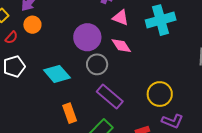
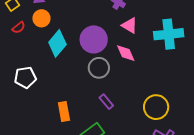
white pentagon: (14, 66) -> (25, 77), moved
cyan diamond: (57, 74) -> (57, 43), moved, turned 72
purple rectangle: (110, 96) -> (106, 102), size x0.6

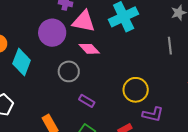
pink triangle: (130, 25) -> (84, 21), size x1.4
purple circle: (94, 39) -> (52, 33), moved

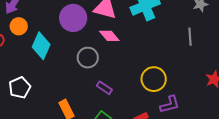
purple L-shape: (153, 114) -> (170, 104), turned -30

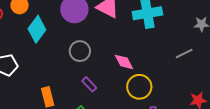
pink diamond: (109, 36) -> (124, 62), moved
gray line: (190, 37) -> (184, 54), turned 54

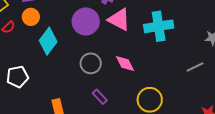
pink diamond: (124, 62) -> (125, 64), moved

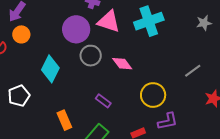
cyan diamond: (48, 41) -> (50, 69), moved
gray circle: (91, 63) -> (91, 56), moved
gray line: (195, 67) -> (193, 71), moved

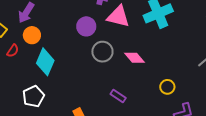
purple circle: (76, 29) -> (86, 26), size x0.7
cyan diamond: (50, 69) -> (45, 62), moved
yellow circle: (153, 95) -> (167, 87), size x0.6

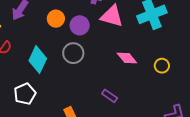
orange circle: (32, 35) -> (56, 19), moved
gray circle: (102, 52) -> (73, 53), moved
yellow circle: (167, 87) -> (162, 66), moved

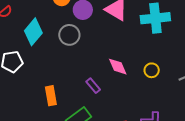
pink diamond: (127, 58) -> (118, 67), moved

